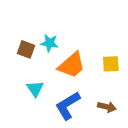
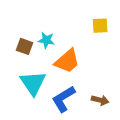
yellow square: (111, 64) -> (100, 26), moved
cyan triangle: (35, 89) -> (33, 83), size x1.6

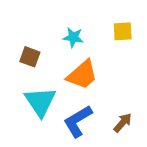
cyan star: (46, 40) -> (73, 37), moved
brown arrow: (100, 100) -> (123, 123), turned -63

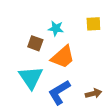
brown square: (30, 57) -> (35, 43), moved
brown arrow: (123, 123) -> (93, 93), turned 35

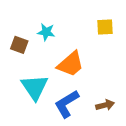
cyan star: (56, 28) -> (46, 32), moved
brown square: (35, 43) -> (19, 45), moved

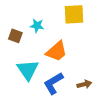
yellow square: (105, 27) -> (74, 14), moved, size x1.5

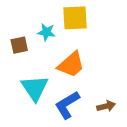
yellow square: (74, 14) -> (75, 18), moved
brown square: (15, 36) -> (19, 45), turned -32

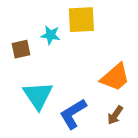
orange trapezoid: (71, 65) -> (115, 77), moved
brown arrow: (106, 106) -> (115, 115), turned 138

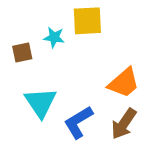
brown arrow: (115, 115) -> (124, 124), size x1.5

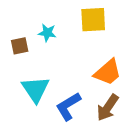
yellow square: (87, 21) -> (93, 20), moved

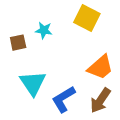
yellow square: (93, 20) -> (87, 18), turned 30

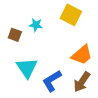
brown square: (18, 43) -> (15, 35), turned 32

